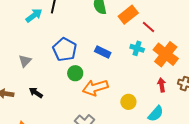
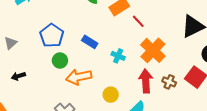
cyan cross: (137, 48) -> (118, 56), moved
red arrow: (162, 85) -> (146, 81), size x1.6
black arrow: (36, 93) -> (18, 76), turned -56

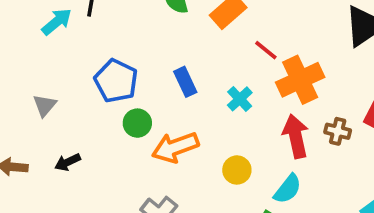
red line: (138, 21) -> (266, 50), moved
blue rectangle: (90, 42) -> (185, 82), turned 42
orange cross: (153, 50) -> (300, 80), turned 30
cyan cross: (118, 56) -> (240, 99), turned 32

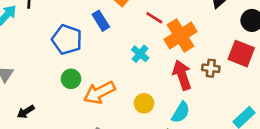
blue pentagon: (116, 81) -> (67, 40), moved
blue rectangle: (185, 82) -> (101, 21), moved

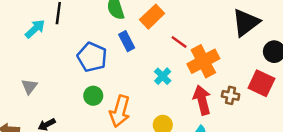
orange arrow: (99, 93) -> (120, 111), turned -52

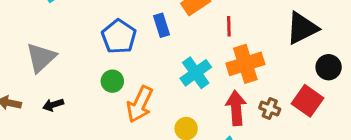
red line: (179, 42) -> (229, 26), moved, turned 42
cyan cross: (163, 76) -> (196, 73), size x1.5
gray triangle: (29, 86) -> (41, 58), size x1.6

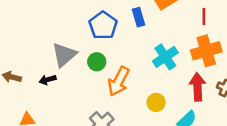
red line: (229, 26) -> (204, 17), moved
gray triangle: (41, 58) -> (64, 55), moved

